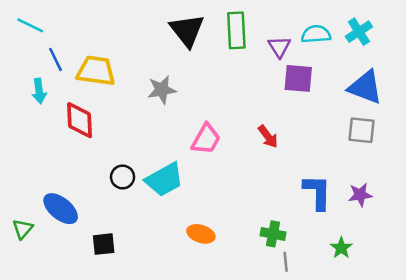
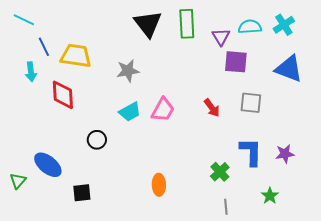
gray square: (361, 130) -> (251, 103), moved
cyan trapezoid: (164, 180) -> (130, 112), moved, size x0.7
orange ellipse: (201, 234) -> (159, 185), turned 70
green cross: (273, 234) -> (220, 172), moved, turned 36

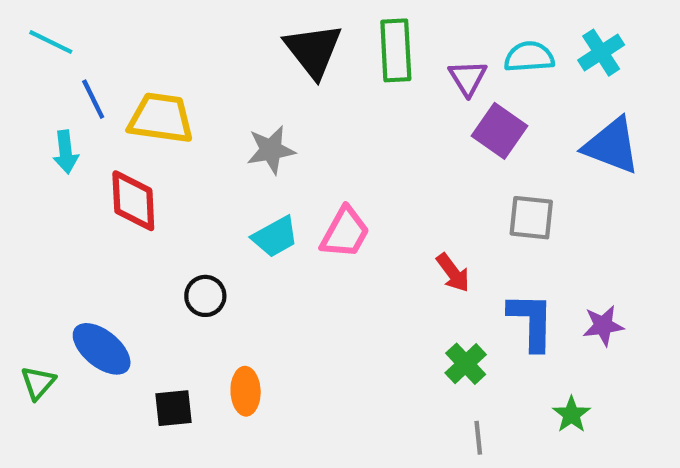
purple square: (236, 62) -> (499, 131), turned 30
red arrow: (212, 108) -> (453, 273), moved
orange ellipse: (159, 185) -> (246, 391), moved

